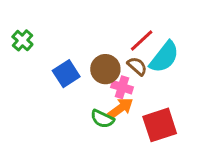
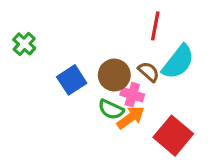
red line: (142, 40) -> (155, 26), moved, turned -36
green semicircle: (102, 119) -> (111, 109), moved
red square: (160, 125) -> (173, 136), turned -32

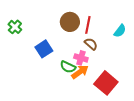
red line: (155, 26) -> (88, 25), moved
cyan semicircle: (178, 62) -> (120, 31), moved, size x0.6
brown circle: (114, 75) -> (70, 22), moved

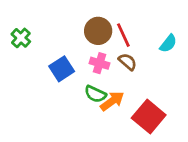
red line: (88, 25) -> (123, 35), turned -36
pink cross: (81, 58) -> (100, 63), moved

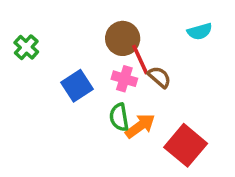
red line: (123, 35) -> (140, 59), moved
cyan semicircle: (168, 44) -> (200, 31), moved, turned 36
green semicircle: (95, 94) -> (119, 117), turned 55

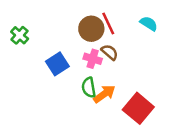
cyan semicircle: (200, 31) -> (149, 23), turned -132
red line: (140, 59) -> (108, 23), moved
brown semicircle: (159, 77) -> (110, 52), moved

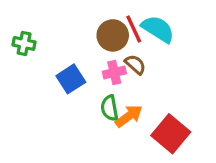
cyan semicircle: (149, 23) -> (158, 29), moved, size x1.5
green cross: (20, 35) -> (24, 43), turned -30
pink cross: (93, 59) -> (114, 73), turned -30

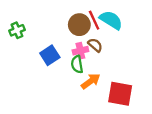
green cross: (24, 43) -> (17, 30), turned -35
green semicircle: (109, 108) -> (77, 64), moved
red square: (171, 134) -> (120, 94), turned -30

